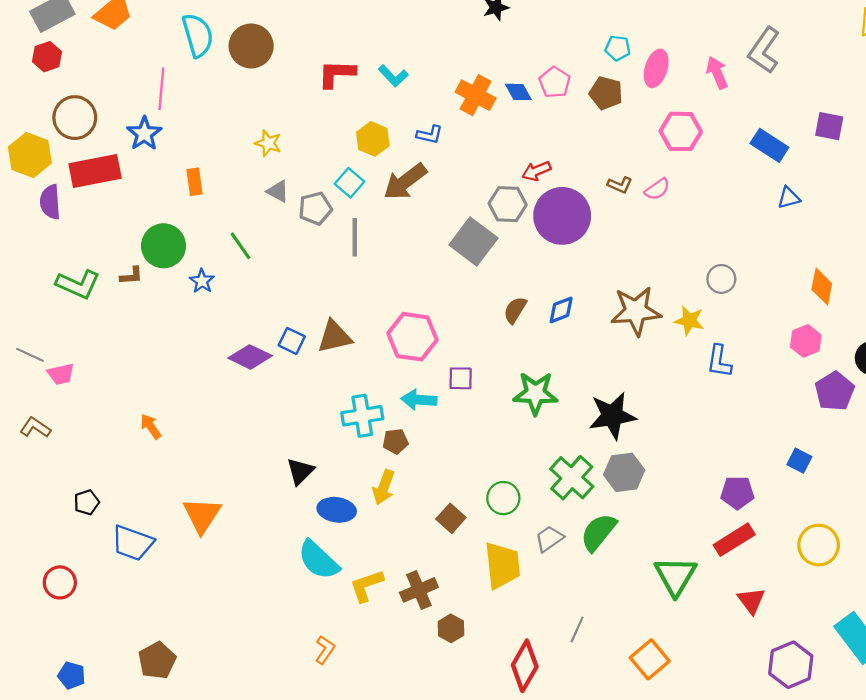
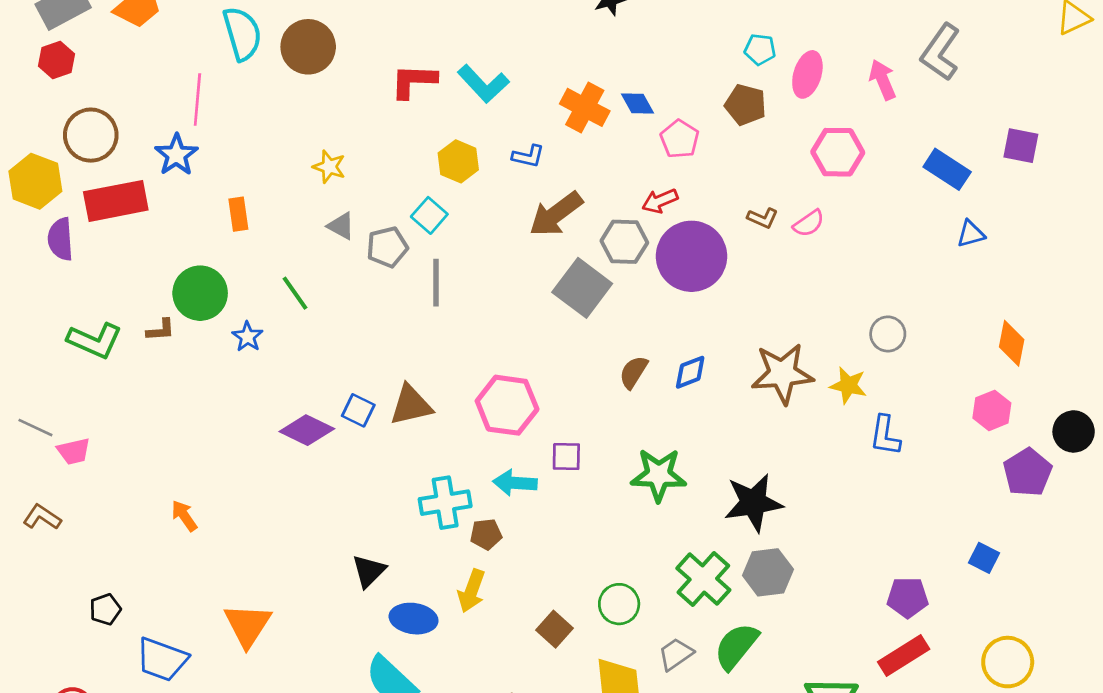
cyan L-shape: (393, 76) -> (483, 84), size x1.4
pink pentagon: (555, 82) -> (680, 139), moved
brown arrow: (405, 182) -> (556, 214), moved

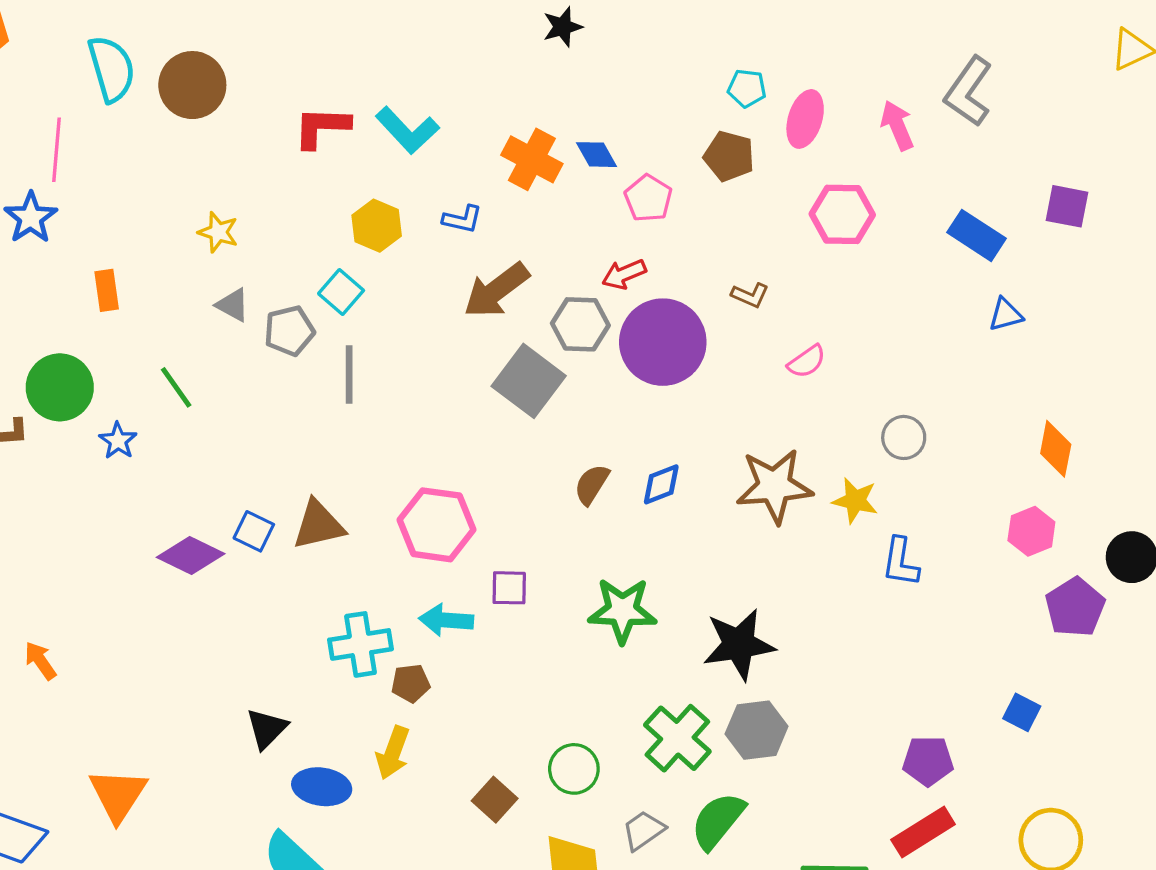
pink semicircle: (809, 223) -> (807, 362), moved

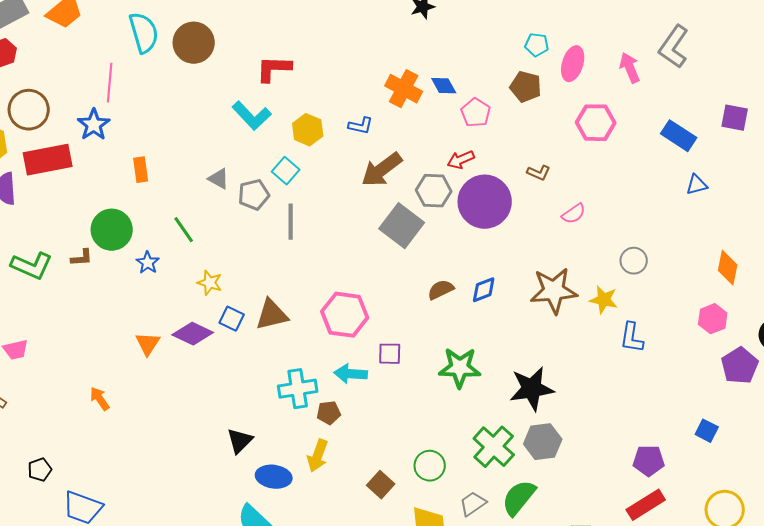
cyan L-shape: (407, 130) -> (252, 116), moved
yellow star: (218, 232) -> (210, 283), moved
brown semicircle: (592, 484) -> (441, 290), turned 32
orange triangle: (118, 795) -> (148, 344), moved, size x0.7

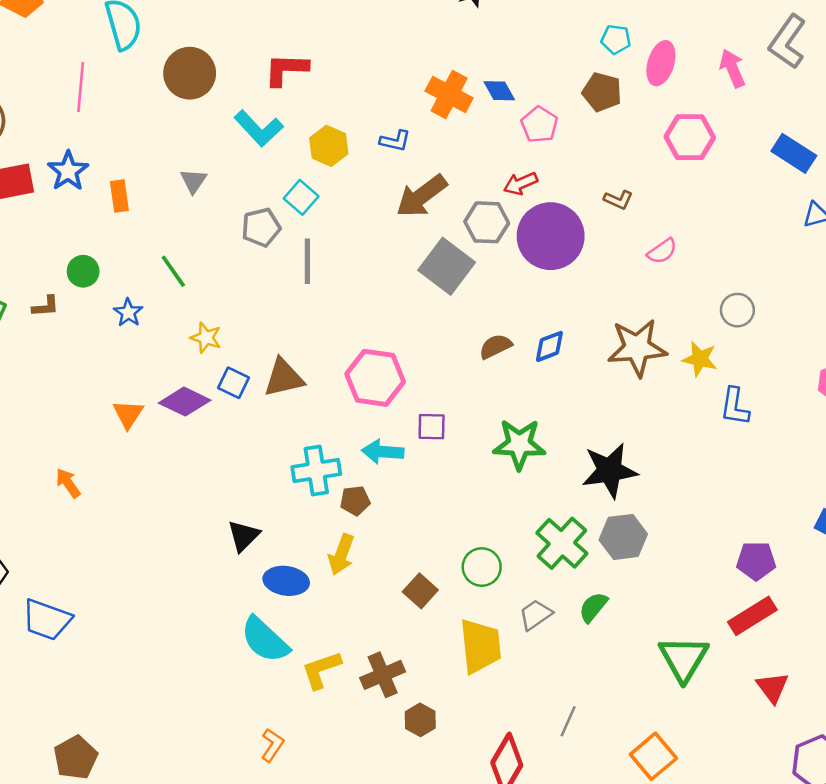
brown circle: (194, 43) -> (190, 73), moved
blue star: (94, 125) -> (68, 171), moved
gray triangle: (219, 179) -> (193, 181), moved, turned 35
green circle: (112, 230) -> (83, 271), size x0.6
green semicircle: (519, 498) -> (593, 607), size x0.7

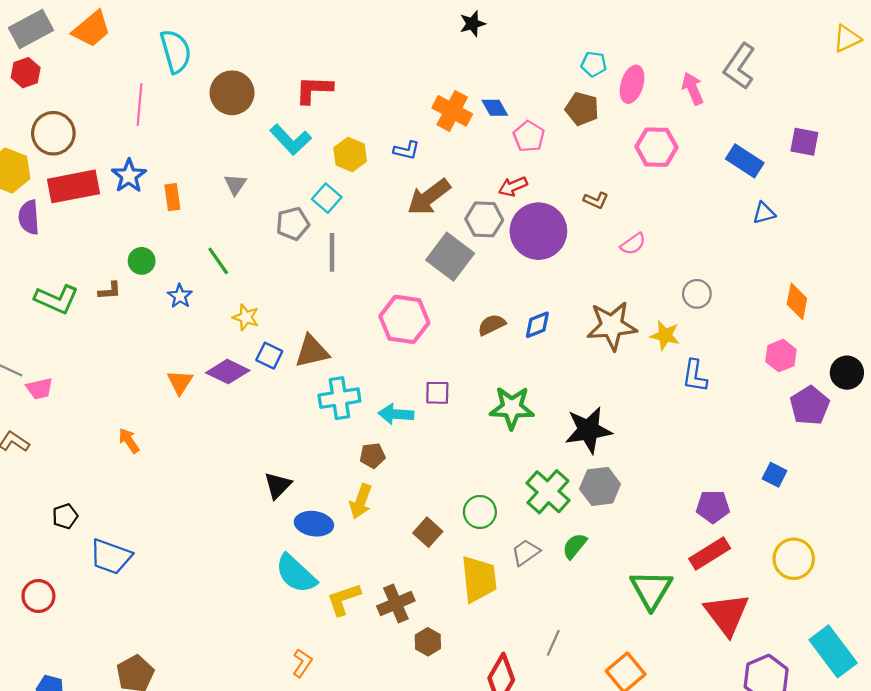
pink hexagon: (375, 378) -> (404, 319), moved
cyan cross: (316, 471) -> (339, 398), moved
red triangle: (772, 687) -> (727, 614), size x1.6

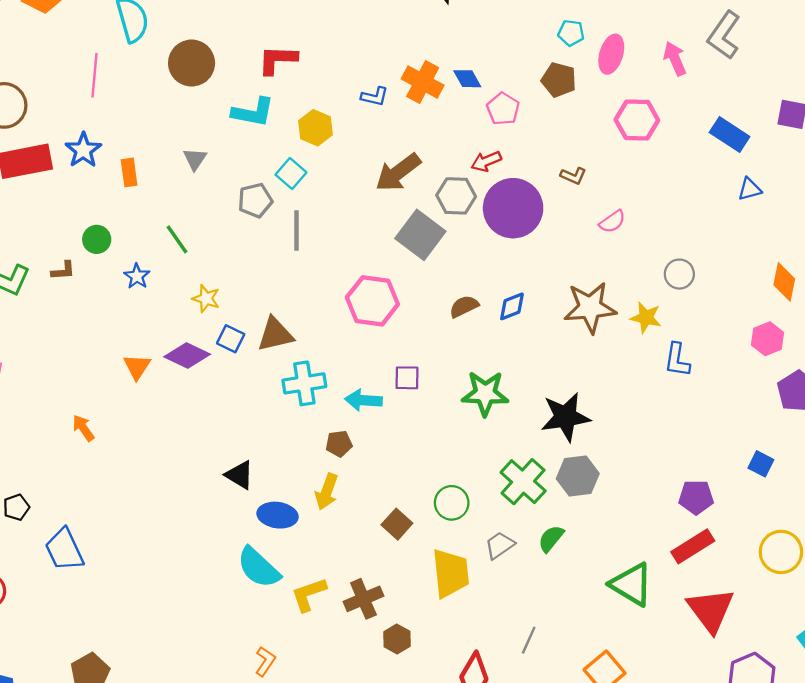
cyan L-shape: (291, 140) -> (253, 112), turned -36
blue L-shape: (407, 150) -> (375, 97), moved
black triangle: (278, 485) -> (240, 475), turned -44
blue trapezoid: (111, 557) -> (64, 550), turned 45
green triangle: (651, 590) -> (631, 584), turned -30

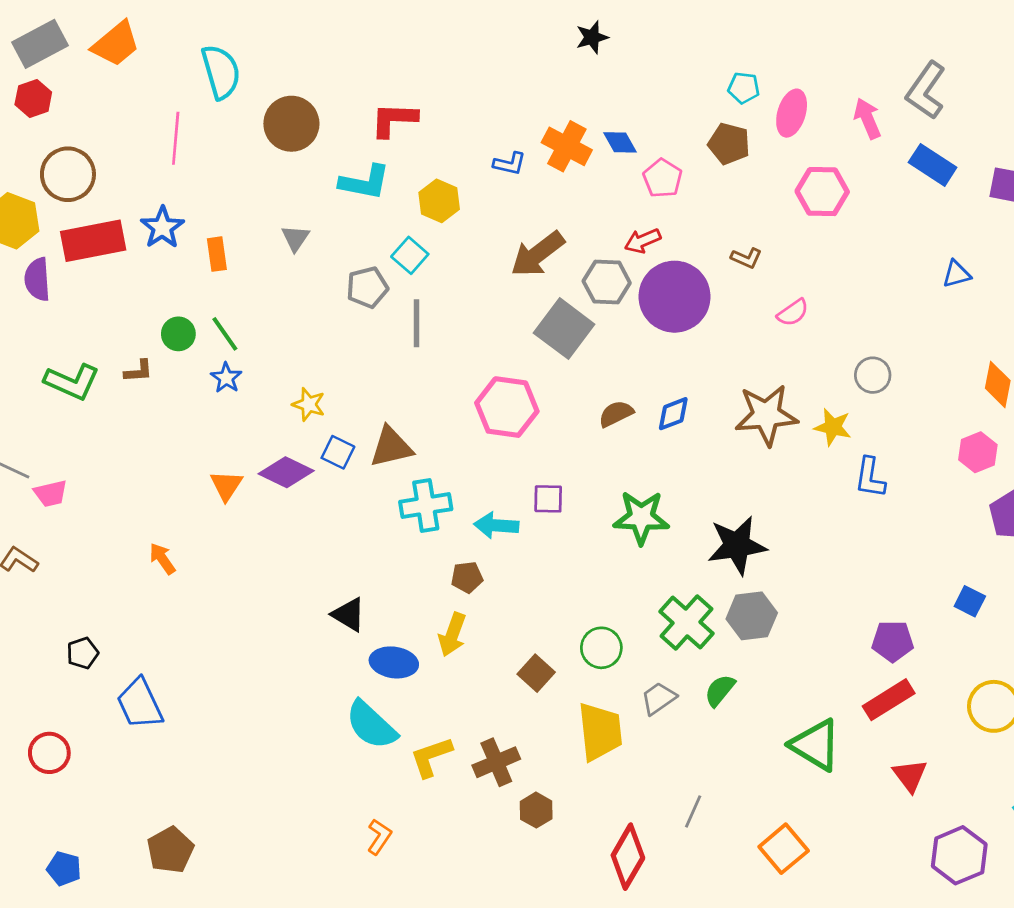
blue rectangle: (730, 134) -> (933, 165), moved
green line: (177, 239) -> (225, 334), moved
red triangle: (711, 610) -> (910, 776), size x0.6

